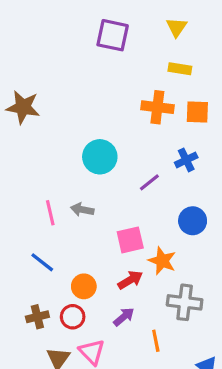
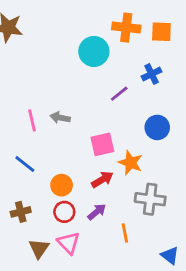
cyan circle: (100, 157) -> (94, 51), moved
red circle: (73, 317) -> (64, 212), moved

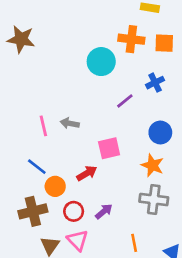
orange star: (130, 163) -> (152, 165), moved
red arrow: (102, 180) -> (87, 173), moved
orange circle: (62, 185) -> (55, 186), moved
brown cross: (21, 212) -> (33, 211), size x1.5
orange line: (125, 233) -> (134, 243), moved

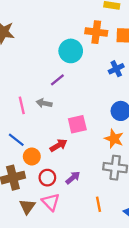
purple line: (125, 101) -> (57, 80), moved

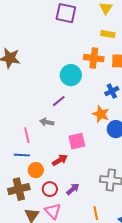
pink line: (22, 105) -> (27, 135), moved
orange star: (114, 139) -> (101, 114), moved
blue line: (16, 140) -> (22, 155), turned -35

